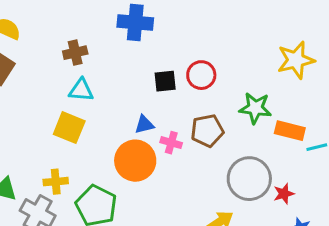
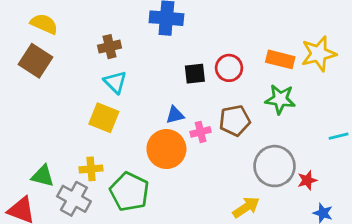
cyan triangle: (81, 90) -> (115, 82), turned 40
orange rectangle: (290, 131) -> (280, 59), moved
pink cross: (171, 143) -> (201, 132), turned -30

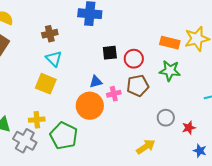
red circle: (229, 68) -> (134, 59), moved
gray circle: (275, 166) -> (166, 118), size x0.6

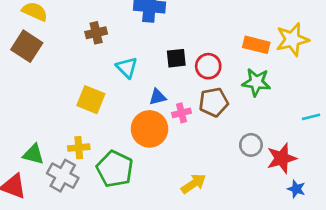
cyan triangle: (54, 59) -> (127, 68), moved
red star: (189, 128) -> (282, 158), size x1.6
yellow arrow: (146, 147) -> (194, 184), moved

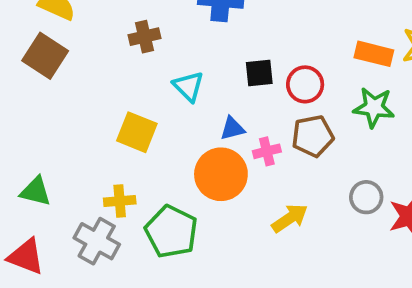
green triangle: (33, 154) -> (36, 191), moved
yellow arrow: (194, 184) -> (290, 218), moved

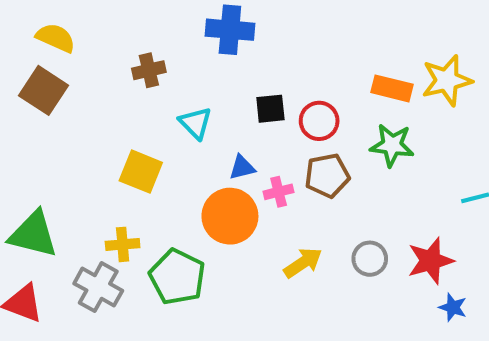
green triangle: (36, 191) -> (33, 234), size x1.5
gray circle: (366, 197) -> (370, 259), moved

